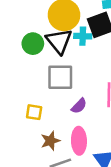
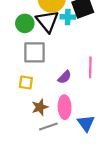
gray square: (60, 77) -> (34, 52), moved

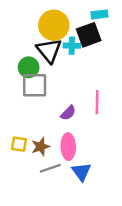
green circle: (25, 23) -> (29, 67), moved
yellow square: (26, 82) -> (19, 144), moved
blue triangle: (86, 123) -> (81, 172), moved

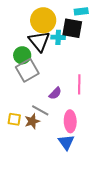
black square: (89, 35) -> (72, 28), turned 30
gray square: (35, 85) -> (27, 70), turned -30
pink ellipse: (68, 147) -> (70, 121), moved
gray line: (50, 168) -> (40, 110), moved, turned 48

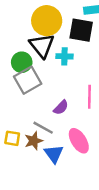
cyan cross: (58, 37) -> (64, 56), moved
pink ellipse: (70, 121) -> (79, 141), turned -30
blue triangle: (66, 142) -> (54, 154), moved

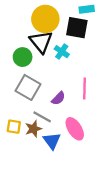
cyan cross: (64, 56) -> (62, 52), turned 32
gray square: (28, 80) -> (28, 87), moved, turned -30

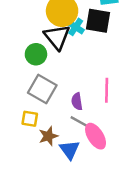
cyan cross: (62, 52) -> (76, 27), moved
purple semicircle: (58, 98) -> (77, 101), turned 128
gray line: (42, 117) -> (81, 122), moved
yellow square: (14, 127) -> (30, 119), moved

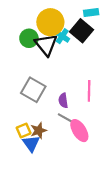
black square: (98, 21) -> (82, 31), turned 30
green circle: (36, 54) -> (29, 38), moved
yellow square: (30, 119) -> (24, 131), moved, turned -32
blue triangle: (69, 150) -> (31, 143), moved

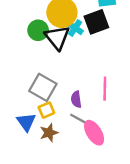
black square: (82, 31) -> (96, 22), turned 30
yellow square: (24, 131) -> (46, 110), moved
blue triangle: (31, 143) -> (26, 122), moved

